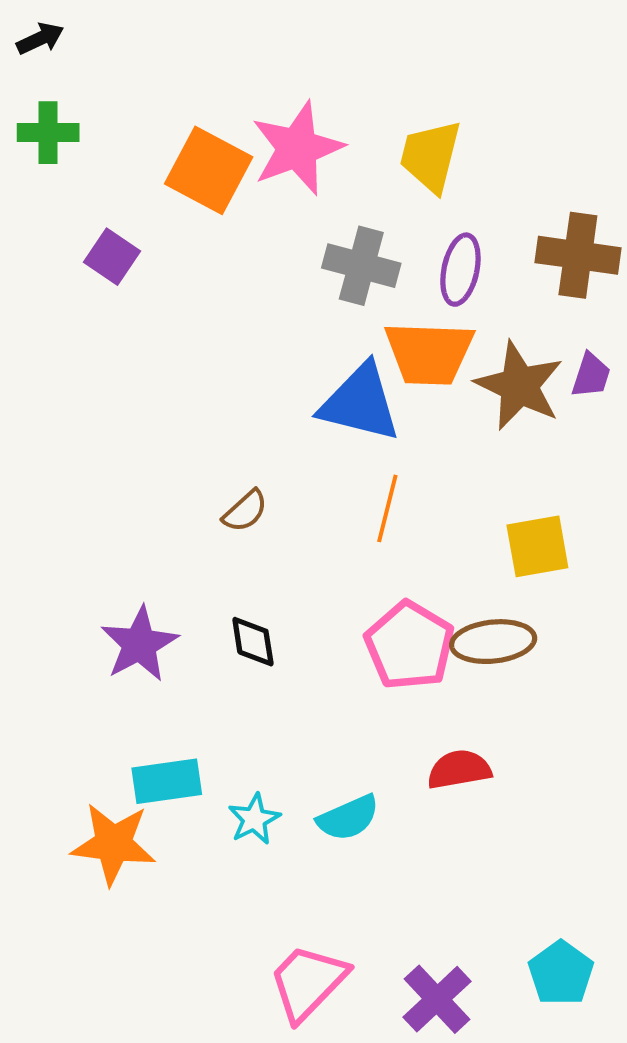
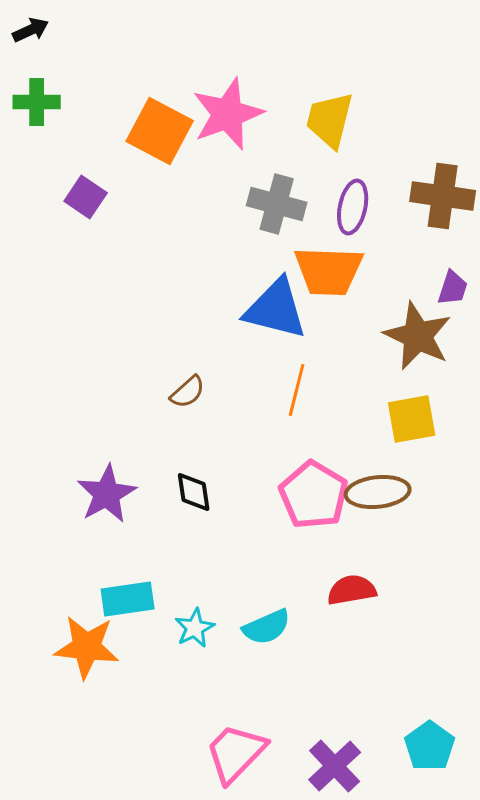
brown star: (519, 386) -> (418, 336), moved

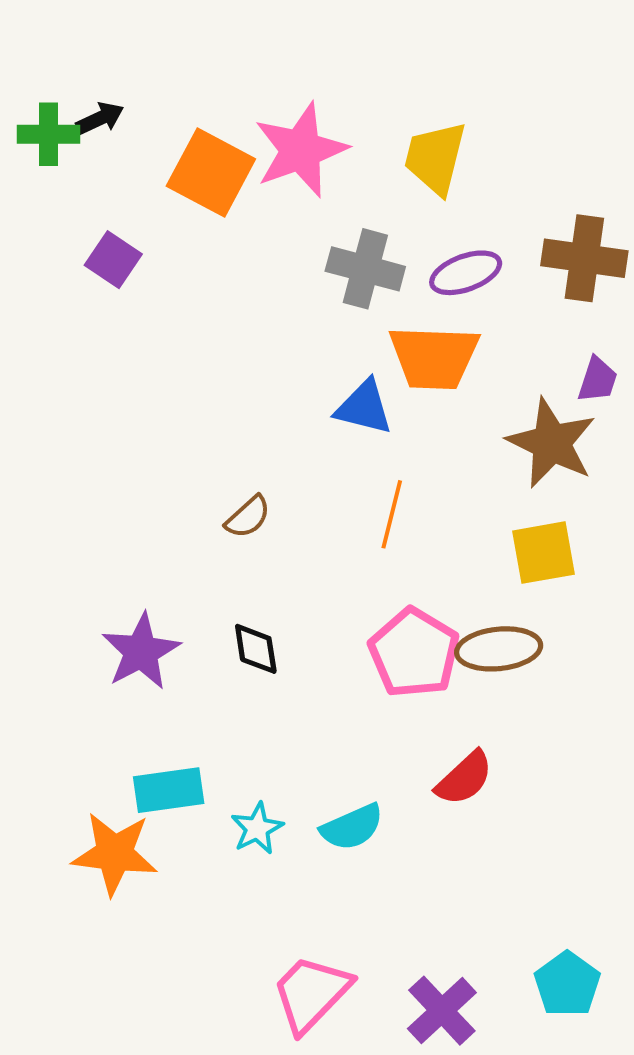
black arrow: (31, 30) -> (100, 118), moved
purple ellipse: (353, 207) -> (466, 273), turned 58
blue triangle: (276, 309) -> (364, 407), size x0.7
red semicircle: (352, 590) -> (464, 778), turned 147

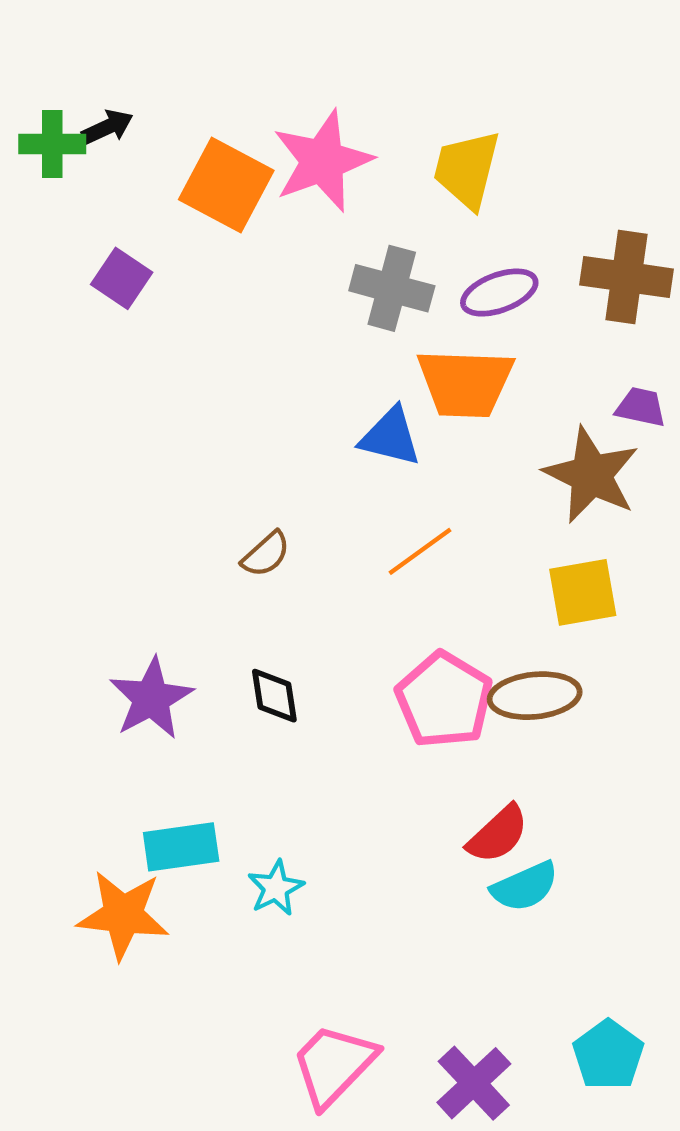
purple trapezoid: (598, 380) -> (641, 407), turned -96
orange line: (392, 514) -> (420, 551), turned 40
cyan semicircle: (352, 827) -> (525, 887), moved

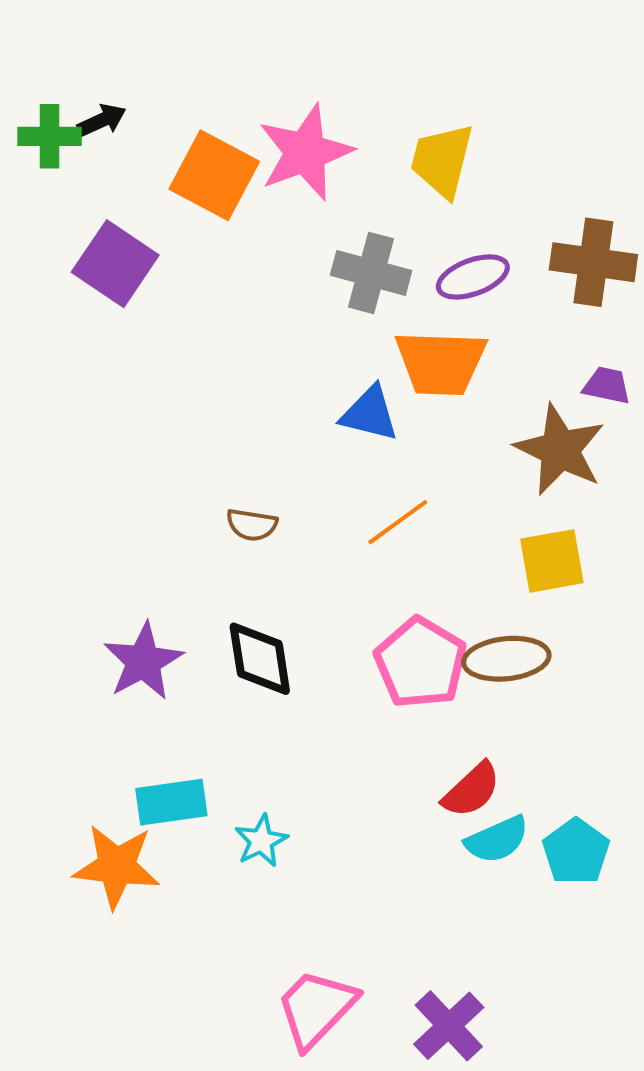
purple square: (122, 278) -> (115, 264), size x1.5
brown semicircle: (266, 554) -> (252, 525), turned 51
black diamond: (274, 696) -> (260, 659), size x1.4
cyan pentagon: (608, 1055) -> (576, 852), moved

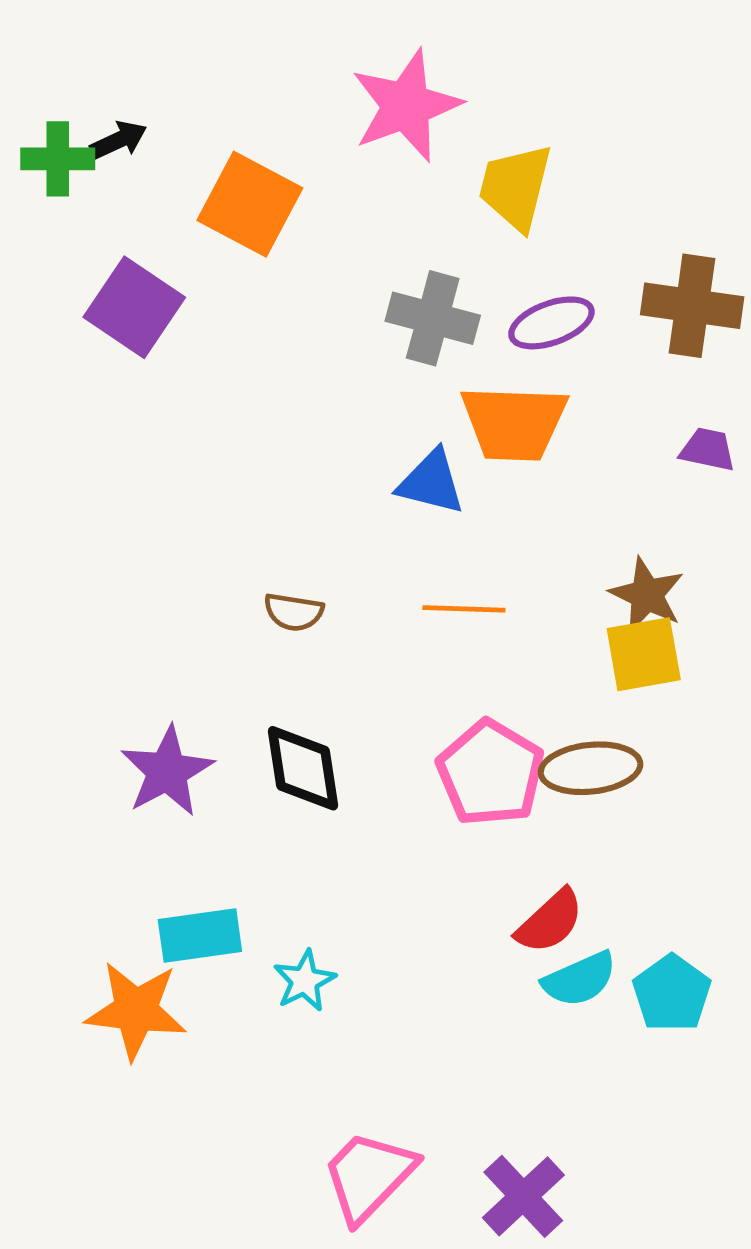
pink star: (305, 152) -> (406, 106), moved
brown star: (560, 450) -> (647, 595), moved, size x0.7
orange line: (398, 522) -> (464, 609), turned 38

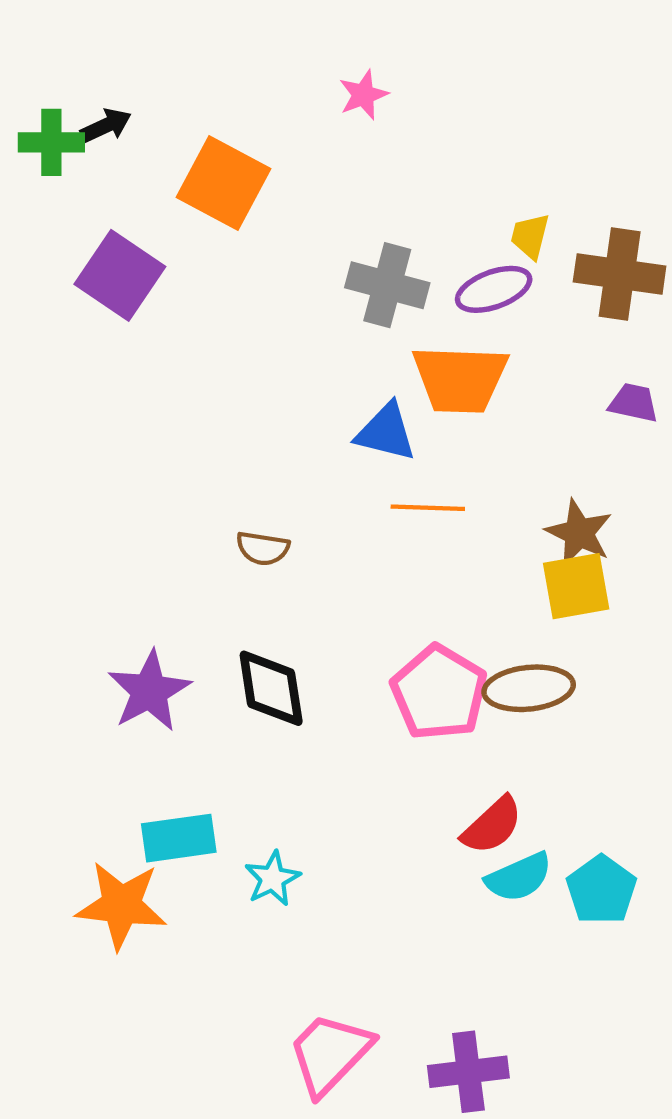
pink star: (406, 106) -> (363, 95), size x0.5
yellow trapezoid: (516, 187) -> (530, 236), moved, size x0.6
orange line: (464, 609) -> (428, 508), moved
purple cross: (523, 1196) -> (468, 1072), turned 36

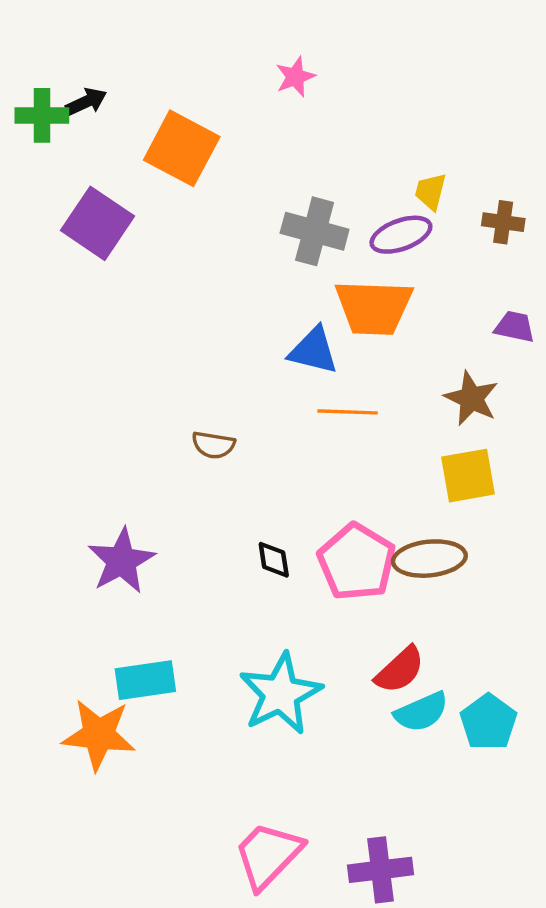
brown cross: (620, 274) -> (503, 222), size x0.6
brown star: (579, 533) -> (471, 398), moved
black diamond: (271, 688) -> (274, 560), moved, size x0.6
cyan star: (272, 879) -> (281, 694), moved, size x1.8

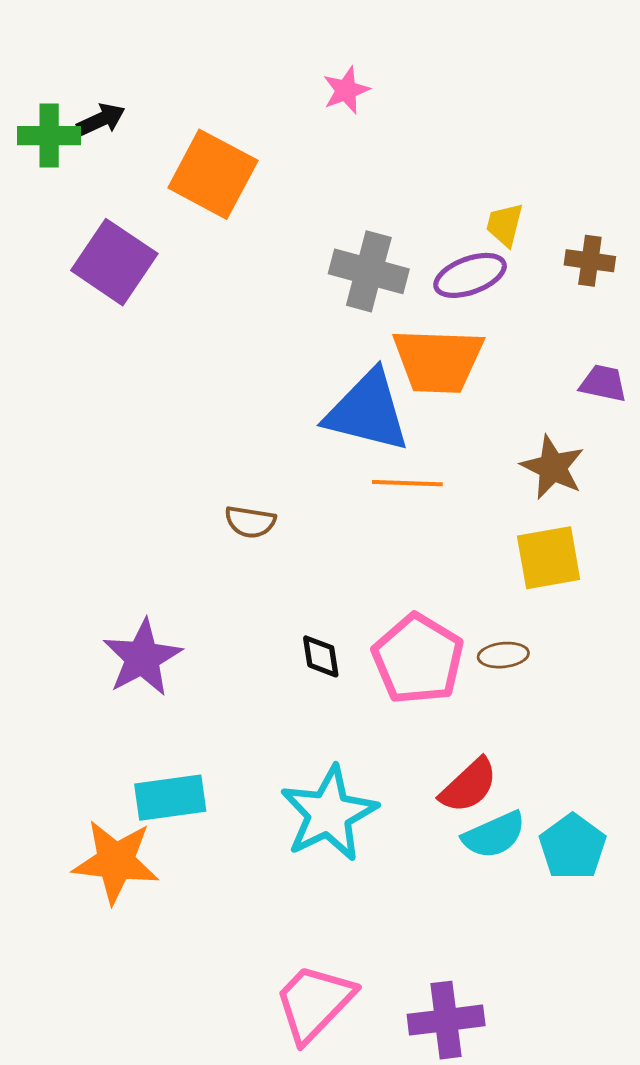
blue triangle: (313, 351) -> (367, 411), size x1.5
brown ellipse: (429, 559) -> (503, 655), size x0.6

